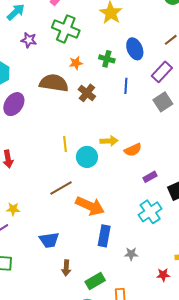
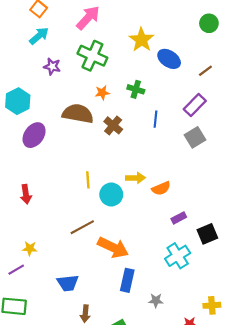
blue ellipse: (135, 49) -> (169, 59), moved, turned -35

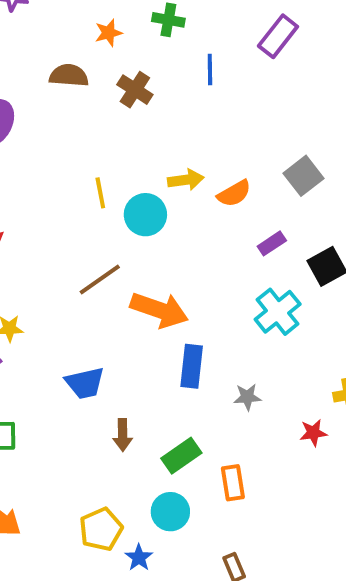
brown semicircle: (78, 114) -> (69, 75), size x0.7
gray square: (195, 137) -> (304, 176), moved

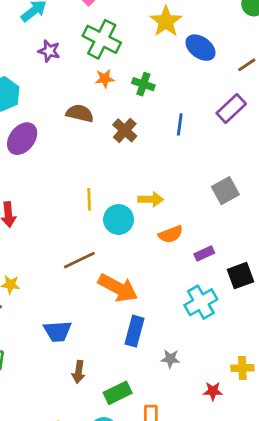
green cross: (168, 20) -> (143, 84), moved
orange star: (109, 33) -> (105, 79), moved
gray square: (304, 176) -> (225, 191), moved
orange semicircle: (234, 193) -> (171, 234), moved

